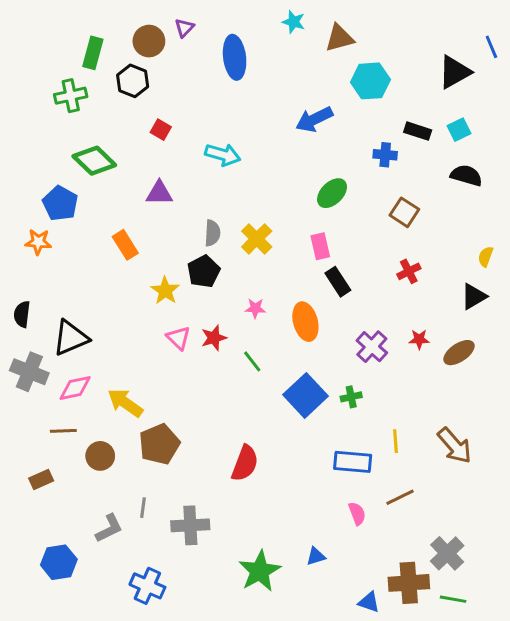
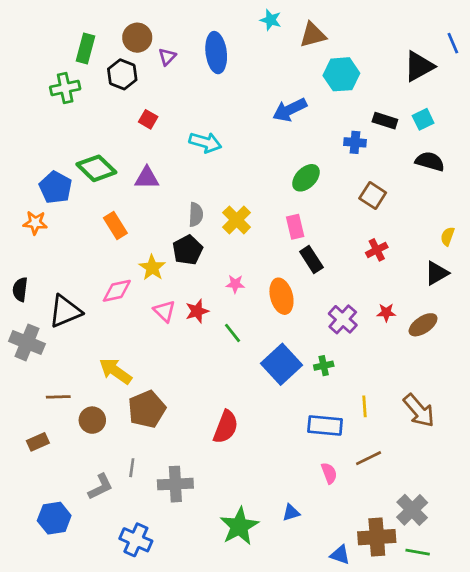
purple triangle: (184, 28) -> (167, 57), moved
green diamond: (94, 161) -> (96, 168), moved
pink diamond: (75, 388) -> (117, 291), moved

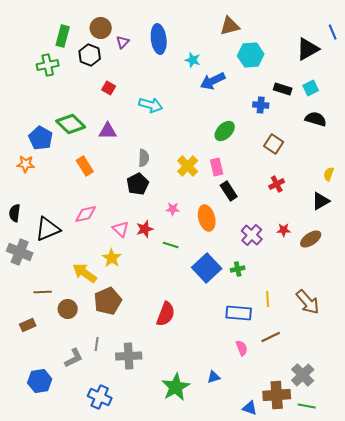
cyan star: (271, 20) -> (193, 60), moved
yellow cross: (237, 220) -> (188, 166), moved
yellow star: (152, 268) -> (112, 258), moved
green line: (232, 333) -> (171, 245), turned -35

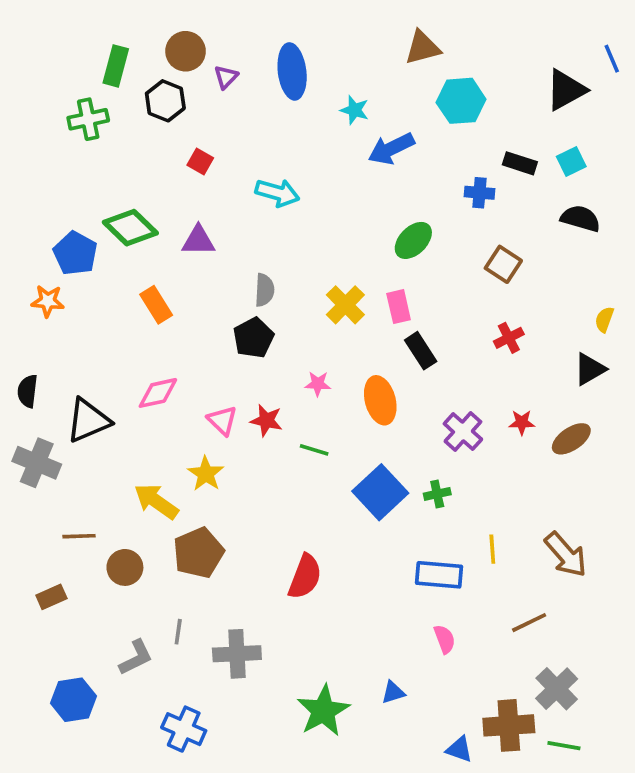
red star: (145, 229) -> (266, 420), turned 30
brown line: (271, 337) -> (529, 623), moved

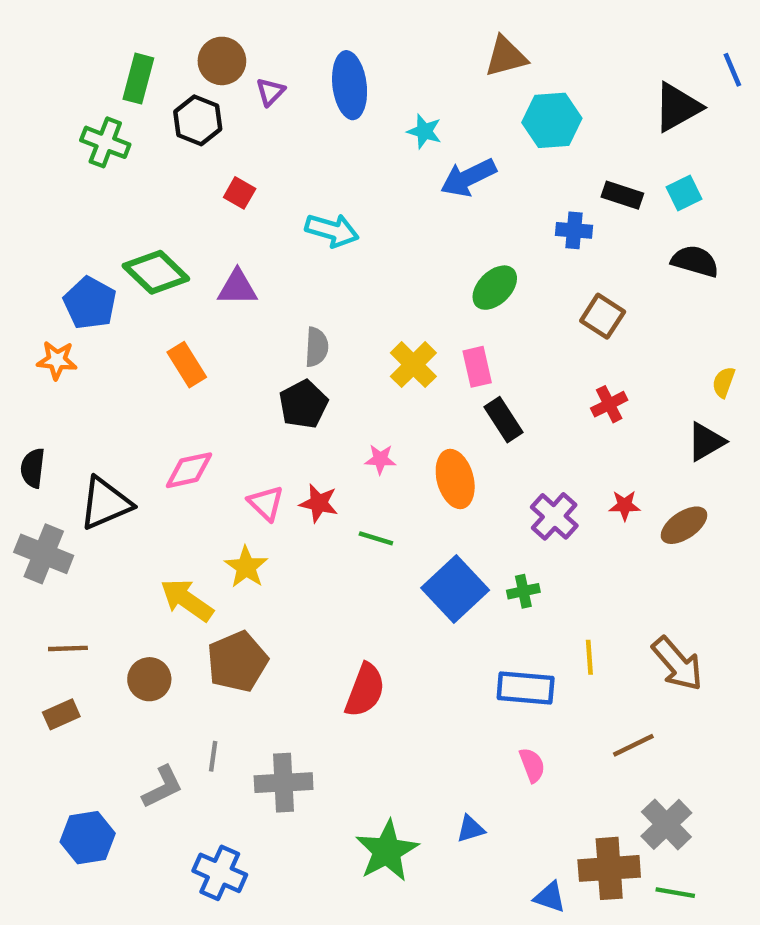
green cross: (88, 119) -> (105, 142), turned 33
brown line: (79, 536) -> (68, 648), moved

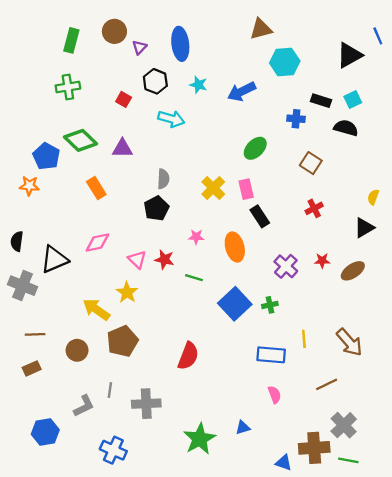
black hexagon: (198, 120) -> (155, 81), moved
cyan star: (424, 131) -> (198, 85), moved
green cross: (105, 142) -> (68, 87), moved, turned -30
black semicircle: (695, 261) -> (346, 128), moved

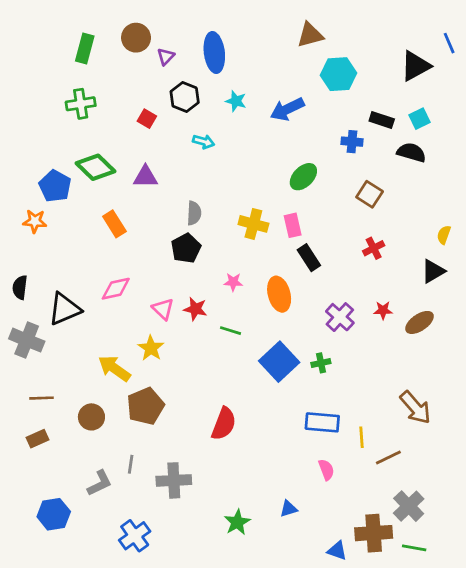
cyan arrow: (171, 119) -> (204, 142), size x0.7
yellow cross: (213, 188) -> (253, 224), turned -30
yellow line: (304, 339) -> (361, 437), moved
green star: (200, 439) -> (237, 522), size x0.7
blue cross: (113, 450) -> (135, 536), turned 30

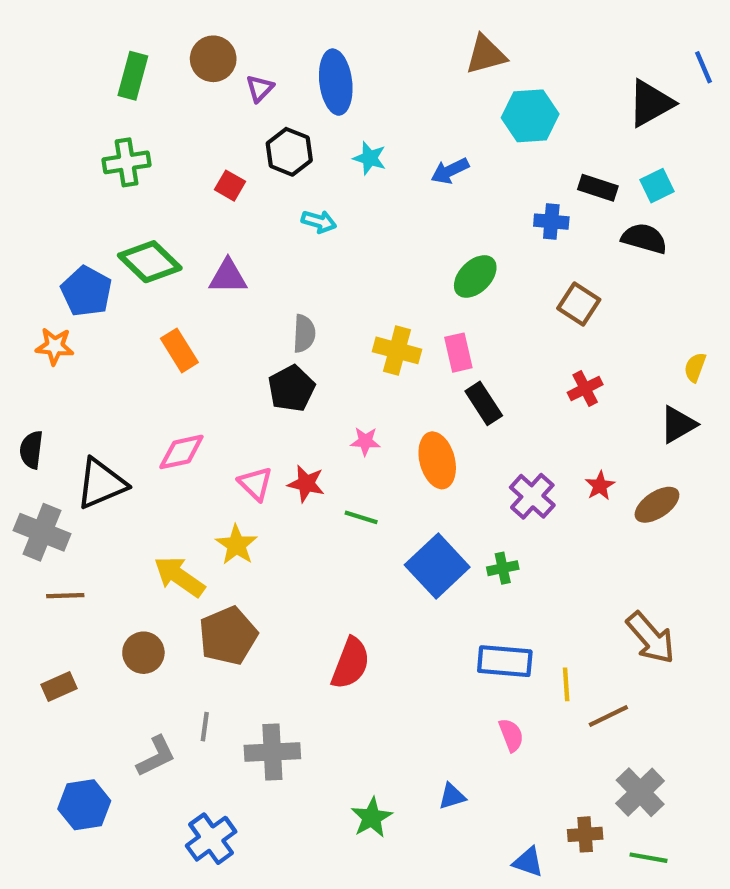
blue arrow: (287, 109) -> (450, 171), size x0.7
red star: (383, 310) -> (600, 486), turned -30
brown line: (42, 398) -> (65, 596), moved
brown cross: (374, 533) -> (585, 834), size x0.6

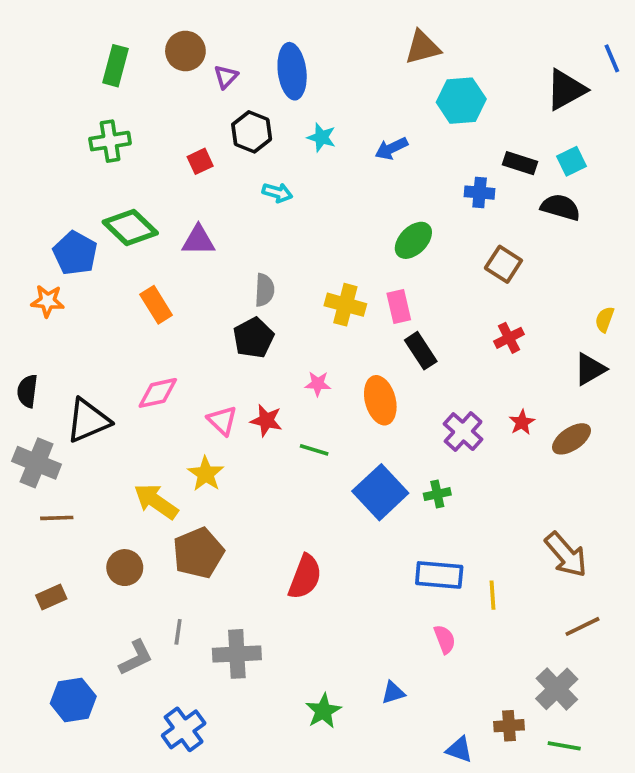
red square: (230, 186) -> (200, 161), turned 35
brown line: (608, 716) -> (583, 626), moved

